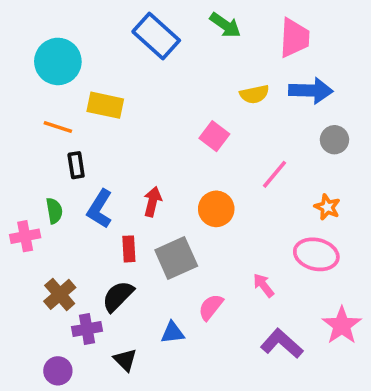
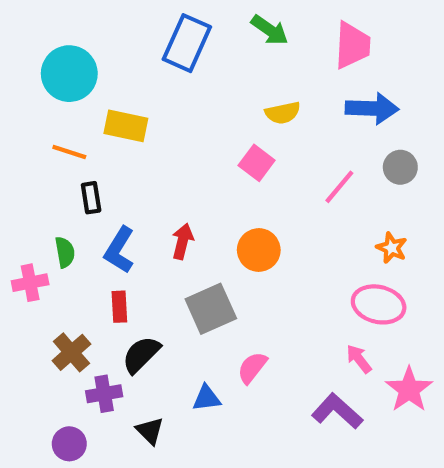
blue rectangle: (156, 36) -> (187, 43), turned 72
yellow semicircle: (254, 94) -> (283, 113), moved
pink line: (274, 174) -> (339, 187), moved
red rectangle: (129, 249) -> (119, 307), moved
pink arrow: (264, 285) -> (359, 359), moved

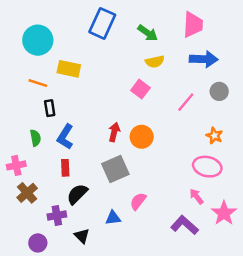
green arrow: (270, 30) -> (148, 33), moved
red arrow: (183, 241) -> (114, 132), moved
pink cross: (30, 283) -> (16, 165), moved
brown cross: (71, 352) -> (27, 193), moved

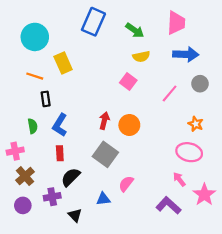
yellow rectangle: (69, 69) -> (63, 63), turned 54
gray square: (115, 169) -> (105, 154), turned -30
purple circle: (38, 243) -> (23, 205), moved

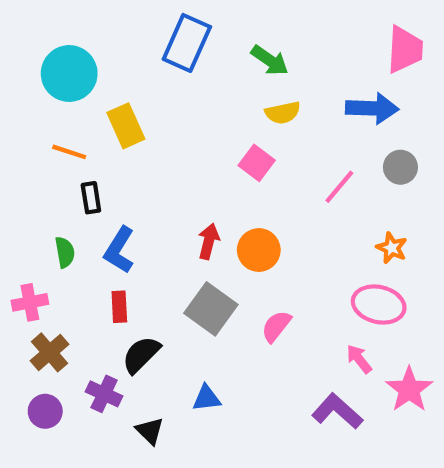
pink trapezoid: (176, 23) -> (405, 50), moved
pink semicircle: (126, 184) -> (276, 326), moved
purple cross: (52, 197) -> (104, 394), turned 35

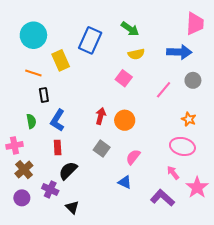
blue rectangle: (187, 43) -> (90, 40), moved
gray square: (211, 309) -> (102, 149), size x0.7
blue triangle: (206, 398) -> (125, 182), moved, turned 32

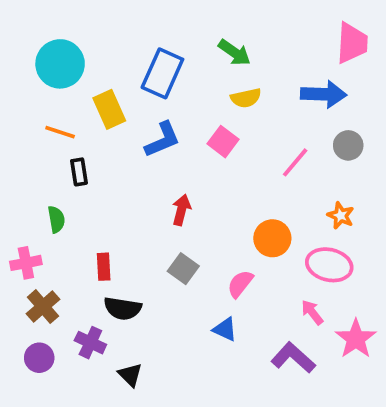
blue L-shape: (58, 120) -> (162, 140), moved, turned -145
orange circle: (125, 120) -> (272, 238), moved
black semicircle: (68, 171) -> (123, 308), turned -126

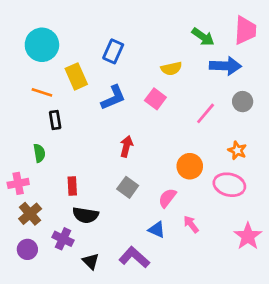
green arrow: (234, 53) -> (203, 37), moved
blue rectangle: (162, 73) -> (113, 51), size x0.7
pink arrow: (312, 312) -> (191, 224), moved
purple L-shape: (293, 358) -> (134, 257), moved

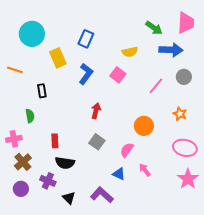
orange line: (42, 92) -> (15, 70), moved
blue L-shape: (113, 98) -> (86, 74), turned -30
pink ellipse: (229, 185) -> (185, 148), moved

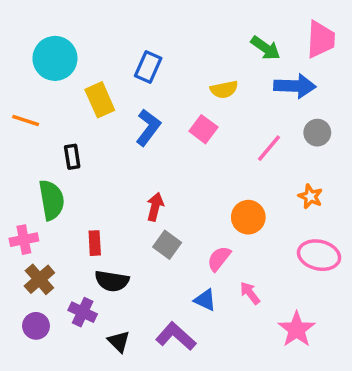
red arrow: (96, 111) -> (155, 207), moved
green semicircle: (30, 116) -> (52, 200), size x1.6
pink star: (188, 179) -> (297, 329), moved

